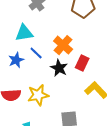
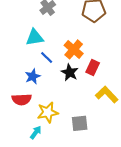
blue star: (16, 60) -> (33, 76), moved
yellow star: (38, 95) -> (48, 112), moved

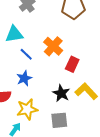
black star: (70, 72) -> (61, 93), moved
blue star: (33, 76) -> (24, 78), moved

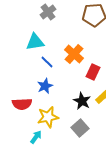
gray square: (59, 120) -> (80, 128), turned -36

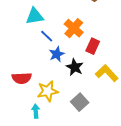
blue star: (45, 86) -> (57, 54), moved
black star: (82, 101) -> (75, 67), moved
cyan arrow: (36, 137) -> (36, 111), turned -40

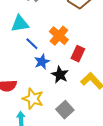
yellow star: (48, 91) -> (33, 99), turned 30

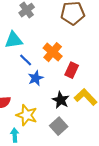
black star: (60, 75) -> (61, 100), moved

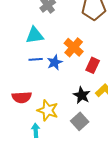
blue line: (26, 60) -> (36, 59), moved, turned -48
blue star: (36, 78) -> (55, 62), moved

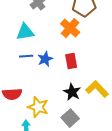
orange cross: (74, 47) -> (70, 28), moved
red rectangle: (93, 65) -> (71, 61), moved, turned -35

